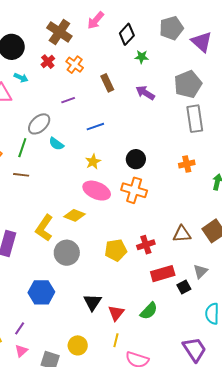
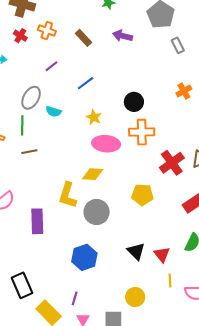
gray rectangle: (195, 119) -> (178, 45), size x0.6
red cross: (146, 245) -> (172, 163), moved, size x1.4
yellow pentagon: (116, 250) -> (142, 195), turned 30

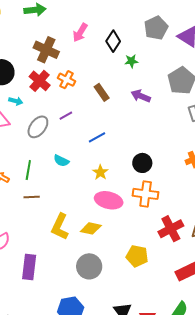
red cross: (20, 36) -> (40, 81), size x1.5
gray ellipse: (31, 98) -> (38, 127), moved
yellow L-shape: (68, 195) -> (60, 227), moved

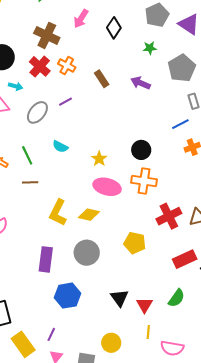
green star: (131, 61) -> (150, 48), moved
blue line: (97, 137) -> (180, 124), moved
green line: (28, 170) -> (27, 155), turned -36
purple rectangle: (29, 267) -> (46, 259), moved

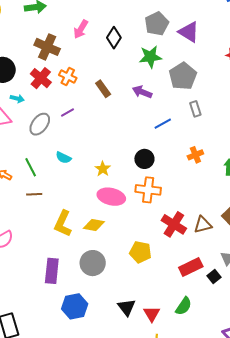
green star: (150, 48) -> (150, 57), size x1.6
blue line: (180, 124) -> (163, 124), moved
red cross: (169, 216) -> (174, 224), turned -30

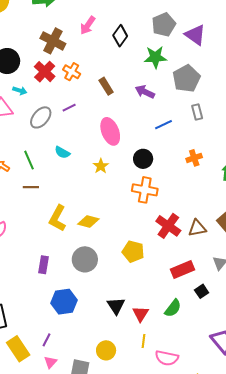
pink ellipse: (111, 197) -> (110, 131), moved, turned 52
purple rectangle: (52, 271) -> (44, 265), size x0.7
black square: (214, 276) -> (202, 291), moved

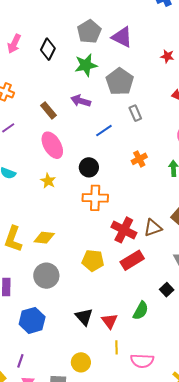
brown rectangle: (106, 86) -> (48, 110), moved
red rectangle: (182, 270) -> (132, 260), moved

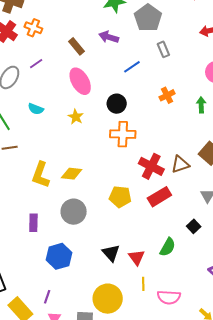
yellow circle: (81, 362) -> (108, 299), size x1.5

